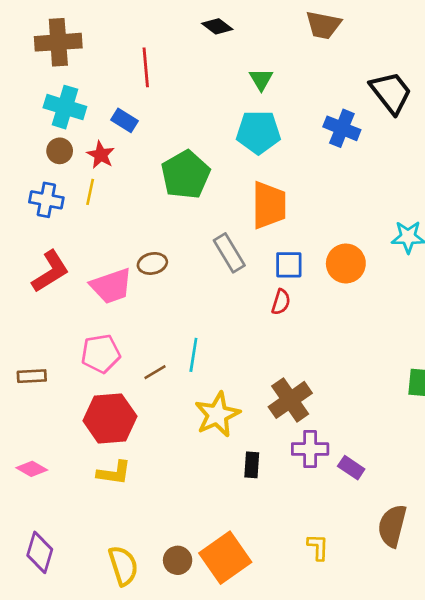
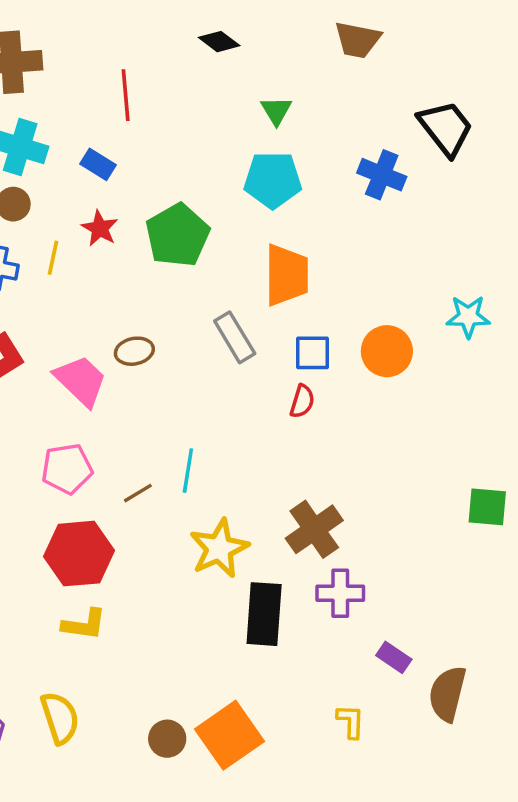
red star: (101, 155) -> (100, 228), moved
pink trapezoid: (111, 286) -> (81, 381), turned -117
black rectangle: (252, 465) -> (264, 614), size x1.8
purple rectangle: (351, 468) -> (394, 657), moved
yellow semicircle: (123, 566) -> (60, 718), moved

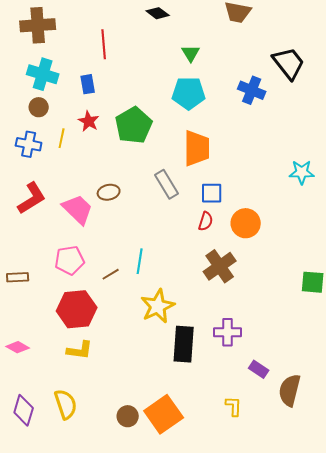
blue rectangle: (98, 164) -> (88, 84), turned 48
orange circle: (387, 351) -> (246, 223), moved
brown cross: (314, 529) -> (220, 266), moved

